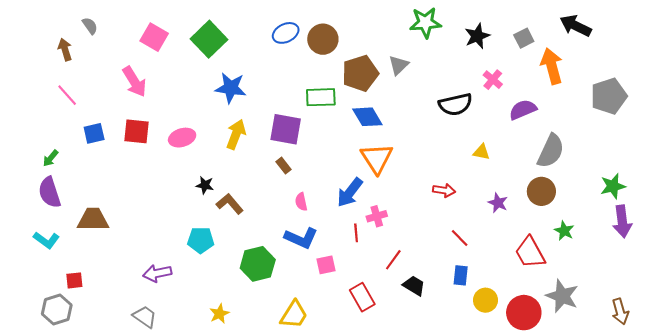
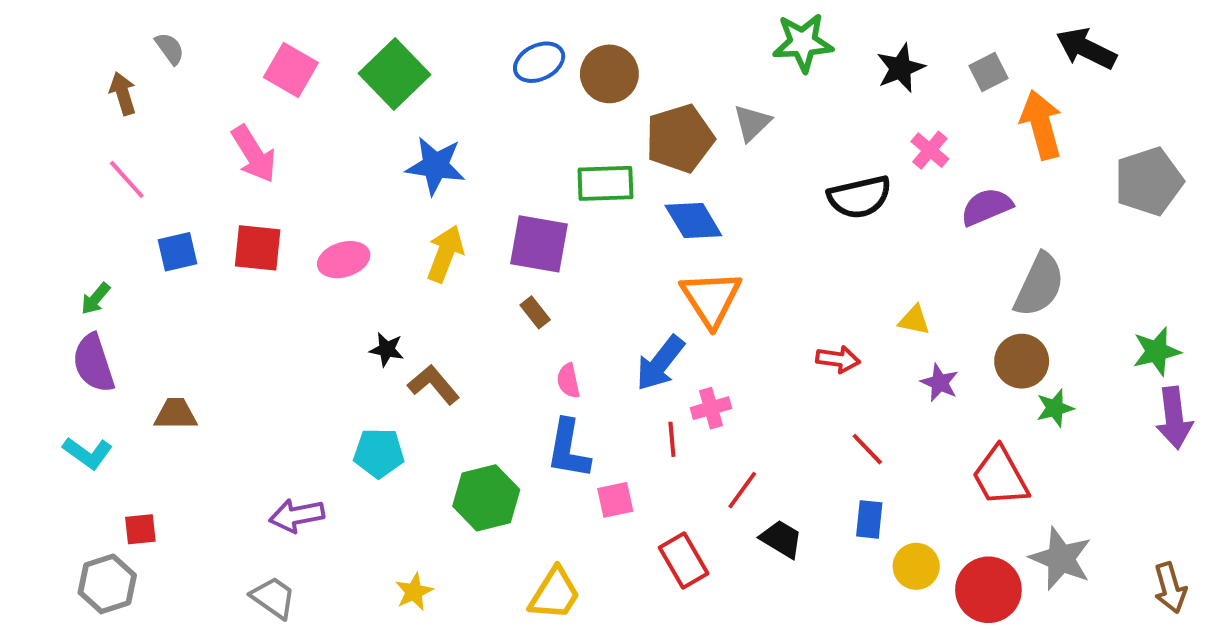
yellow triangle: (481, 152) -> (914, 320), moved
brown trapezoid: (93, 219) -> (176, 414), size x0.7
green star: (564, 231) -> (1055, 408), moved, turned 30
blue L-shape: (301, 238) -> (568, 449), turned 76

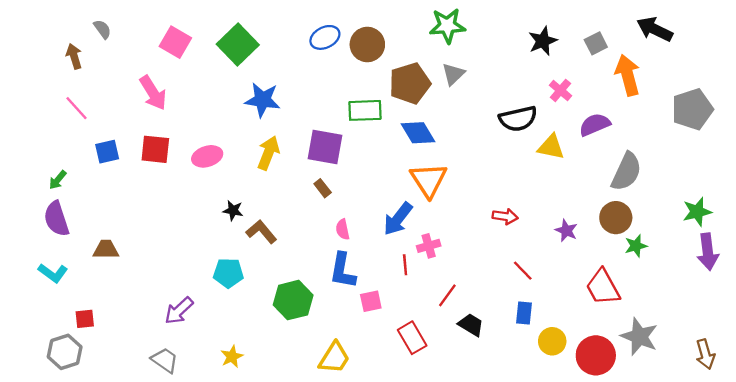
green star: (803, 43) -> (447, 26), moved
yellow triangle: (914, 320) -> (551, 147), moved, size x1.4
purple arrow: (297, 516) -> (179, 311), turned -32
yellow star: (414, 592) -> (232, 357), moved

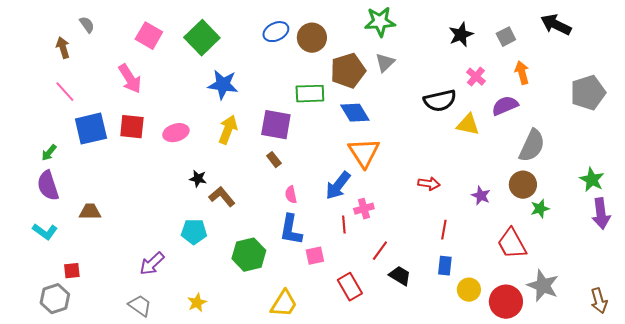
orange arrow: (628, 75) -> (522, 73), moved, size x0.7
blue square: (107, 152) -> (91, 129), size x1.6
green star: (697, 212) -> (592, 180), turned -30
red line: (523, 271) -> (444, 230), turned 54

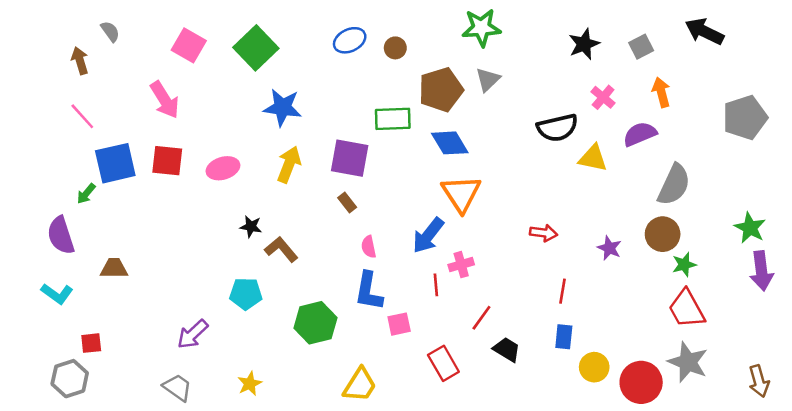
brown circle: (312, 38) -> (395, 48), size x0.6
green arrow: (49, 153) -> (86, 194), moved
red trapezoid: (512, 244) -> (687, 309), moved

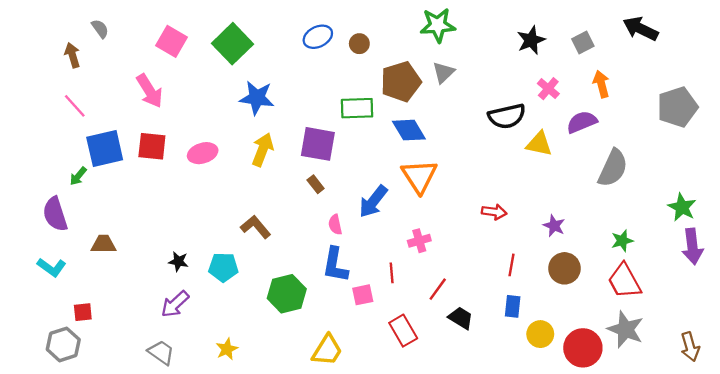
black star: (251, 227) -> (178, 261), moved
brown circle: (663, 234) -> (564, 268), moved
blue arrow: (428, 235) -> (373, 202), moved
red line: (436, 285) -> (392, 273), moved

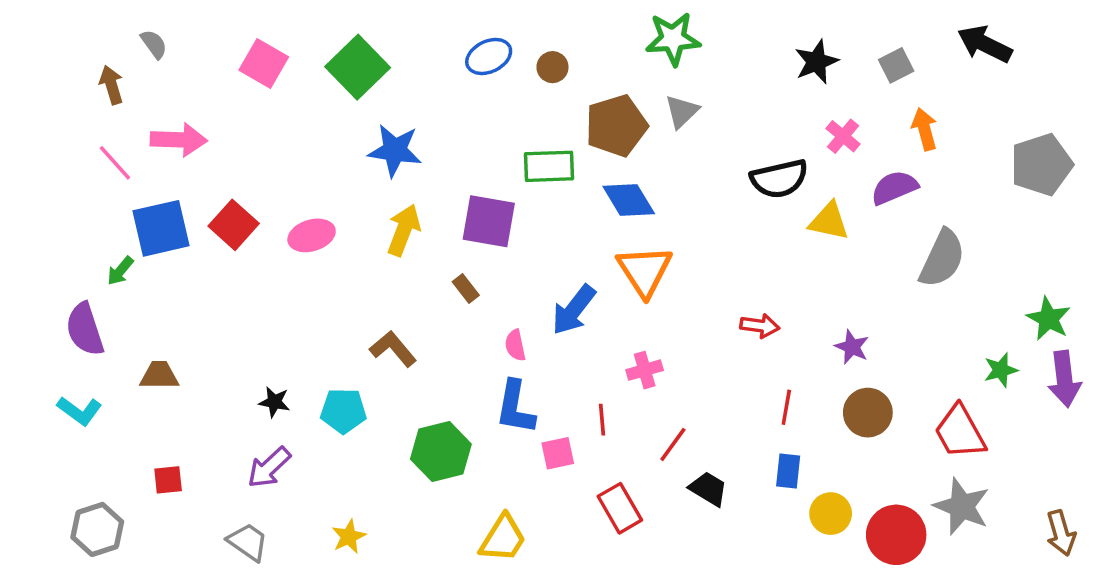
pink arrow: (150, 91) -> (179, 140), moved, turned -56
red square: (152, 146) -> (234, 225), turned 36
brown rectangle: (316, 184) -> (466, 289), moved
green star: (622, 241) -> (1001, 370), moved
red square: (83, 312) -> (168, 480), moved

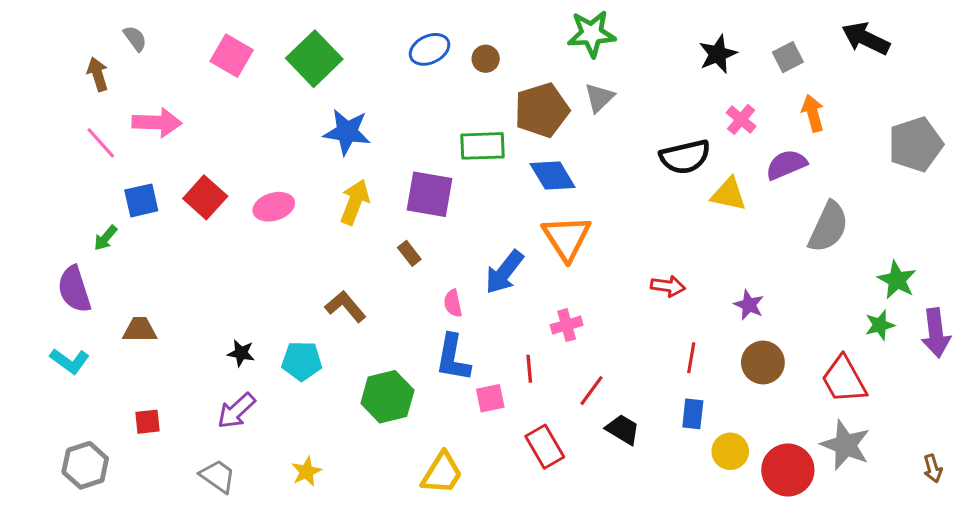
blue square: (161, 228) -> (141, 200), size x0.7
green star: (1049, 319) -> (897, 280), moved
brown arrow: (1061, 533) -> (933, 468), size x0.7

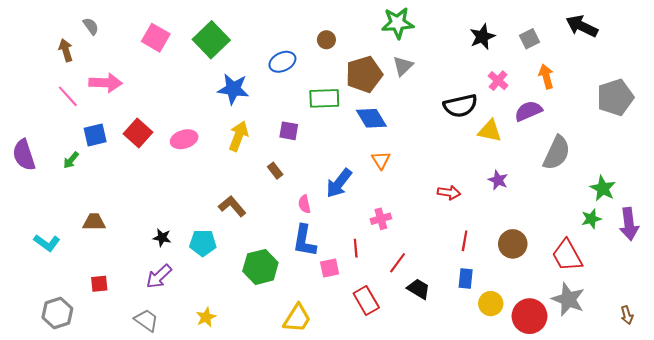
blue ellipse: (430, 49) -> (282, 62), moved
purple square: (430, 194) -> (289, 131), size x0.6
orange triangle: (567, 238) -> (381, 160), size x0.6
purple semicircle: (74, 289) -> (24, 155), moved
purple star: (749, 305) -> (498, 180), moved

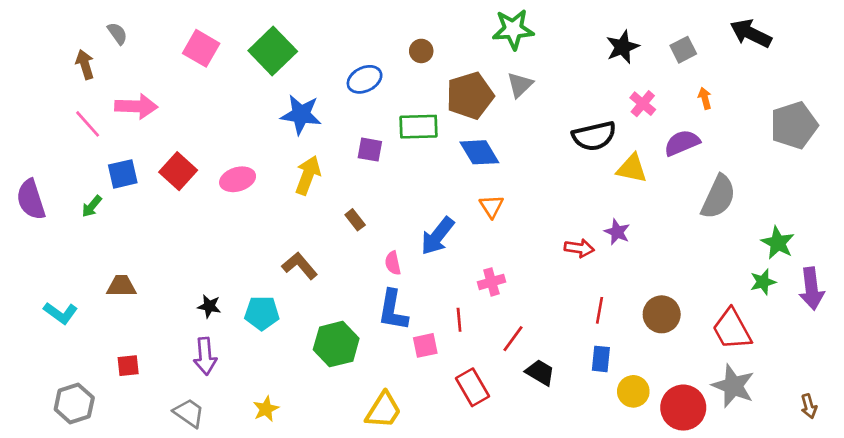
orange arrow: (546, 76) -> (705, 98), size x0.7
purple square: (289, 131) -> (370, 150), moved
purple star: (498, 180) -> (617, 232), moved
purple arrow: (159, 276) -> (205, 356), turned -52

